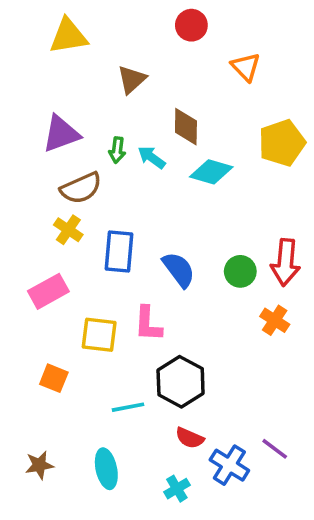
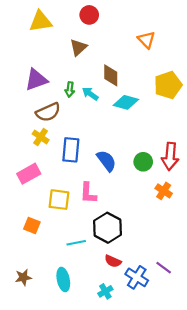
red circle: (191, 25) -> (89, 15), moved

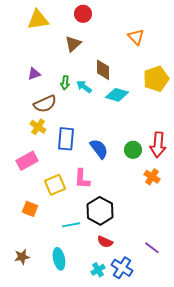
purple triangle: (36, 80) -> (34, 74), size x0.6
yellow square: (59, 200) -> (55, 185), turned -30
blue cross: (137, 277) -> (122, 268), moved

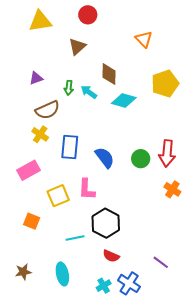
orange cross: (152, 177) -> (172, 189), moved

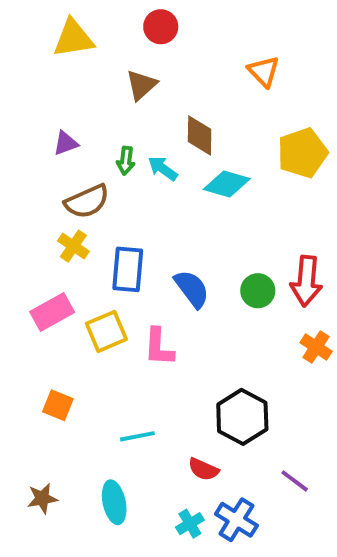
yellow square: (58, 196) -> (106, 331), moved
black hexagon: (106, 223) -> (242, 417), moved

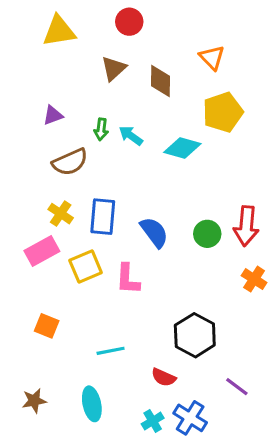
brown diamond: (200, 135) -> (160, 81), moved
yellow pentagon: (302, 153) -> (223, 112), moved
yellow cross: (73, 246) -> (61, 214), moved

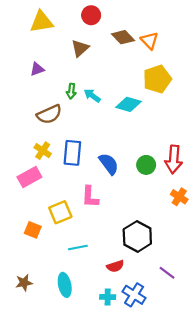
brown diamond: (160, 81) -> (123, 37), moved, turned -45
purple triangle: (53, 115) -> (37, 69), moved
yellow square: (86, 267) -> (60, 212), moved
red semicircle: (164, 377) -> (115, 266), turned -42
cyan cross: (153, 421) -> (108, 297), turned 32

